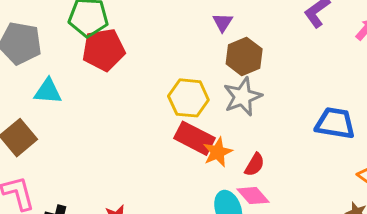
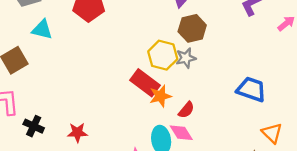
gray star: (243, 97) -> (186, 58), size x0.7
yellow hexagon: (188, 98) -> (163, 55), moved

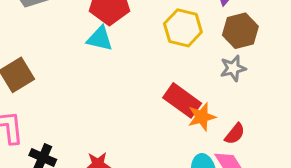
cyan triangle: (42, 30) -> (100, 39), moved
yellow hexagon: (163, 55) -> (183, 28), moved

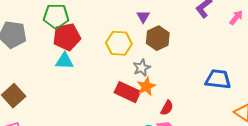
gray star: (233, 68) -> (142, 68), moved
orange star: (202, 117) -> (146, 86), moved

